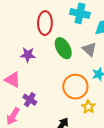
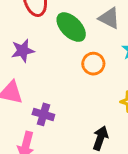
orange circle: (75, 87) -> (93, 64), moved, size x0.6

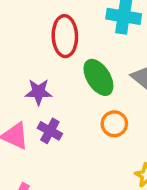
purple cross: (43, 114) -> (50, 131), moved

